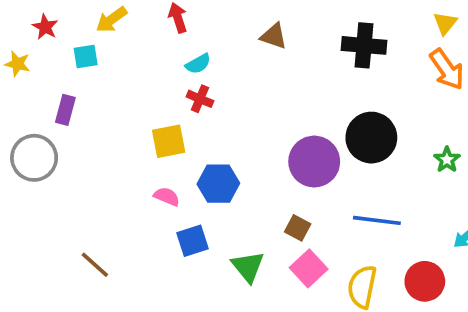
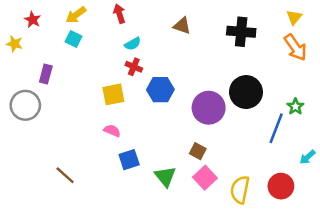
cyan square: (86, 56) -> (74, 39), moved, turned 35
blue hexagon: (218, 184) -> (160, 90), moved
blue line: (377, 220) -> (276, 128), moved, turned -76

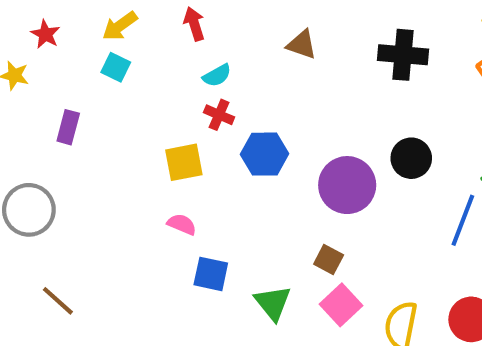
black circle: (246, 92) -> (411, 158), size x0.7
gray circle: (25, 105) -> (29, 210), moved
blue square: (129, 160) -> (211, 274), turned 30
brown line: (65, 175) -> (58, 301), moved

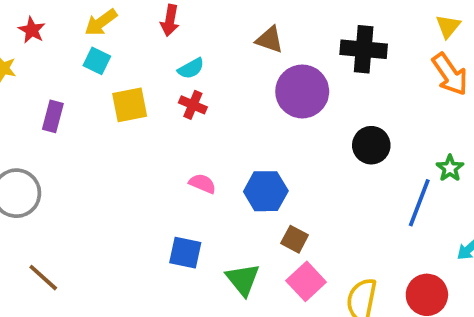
red arrow: (194, 24) -> (170, 20), turned -152
blue hexagon: (264, 154) -> (266, 191), moved
yellow square: (184, 162) -> (130, 105), moved
purple circle: (347, 185) -> (302, 91), moved
pink semicircle: (182, 224) -> (202, 184), moved

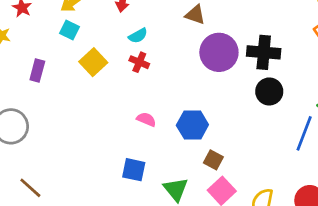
black cross: (364, 49) -> (264, 52), moved
yellow square: (130, 105) -> (93, 62), turned -32

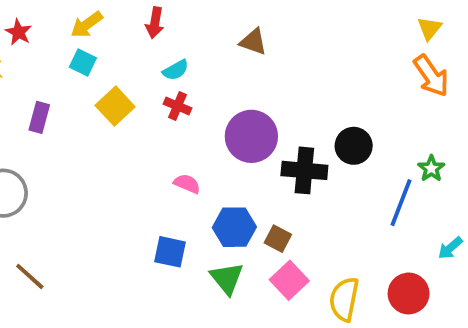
purple circle: (219, 52) -> (251, 136), moved
black cross: (264, 52) -> (304, 170), moved
blue hexagon: (192, 125) -> (234, 227), moved

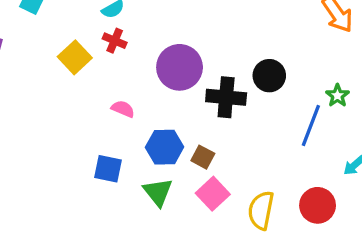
yellow square: (115, 106) -> (75, 57), moved

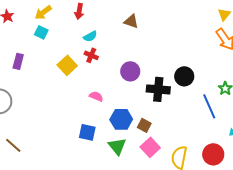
purple circle: (180, 67) -> (130, 71), size x0.7
blue line: (311, 126) -> (209, 106), turned -45

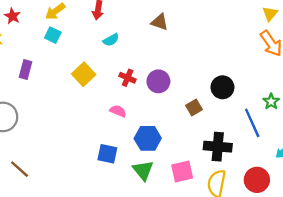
red cross: (91, 55) -> (128, 78), moved
black cross: (158, 89) -> (218, 147), moved
brown square: (144, 125) -> (194, 107), moved, turned 32
pink square: (150, 147) -> (182, 172), turned 30

